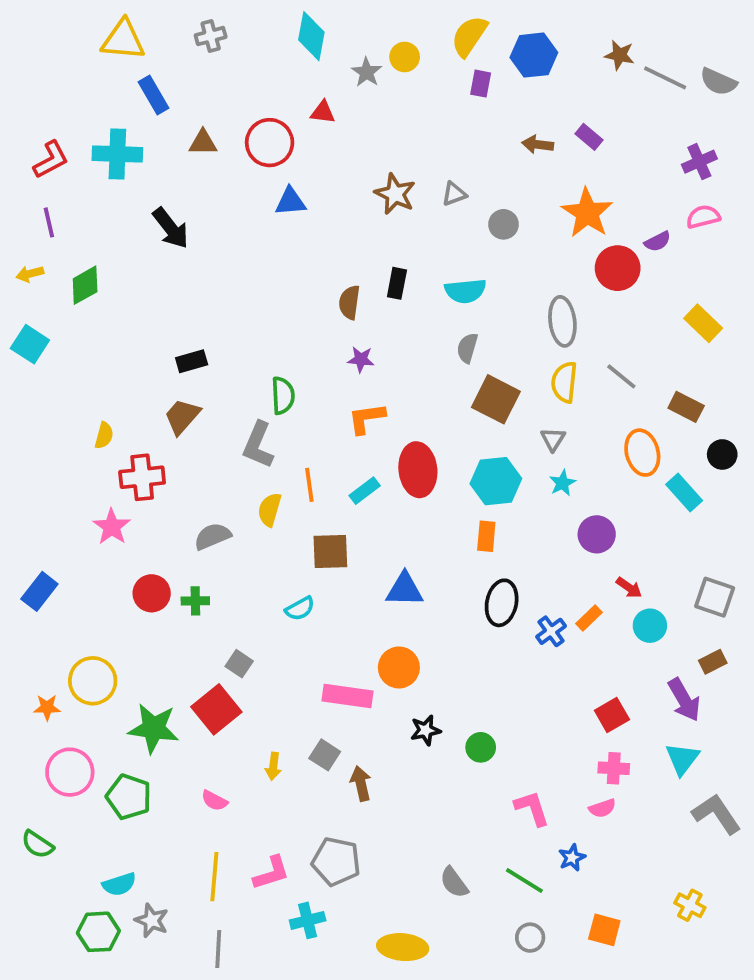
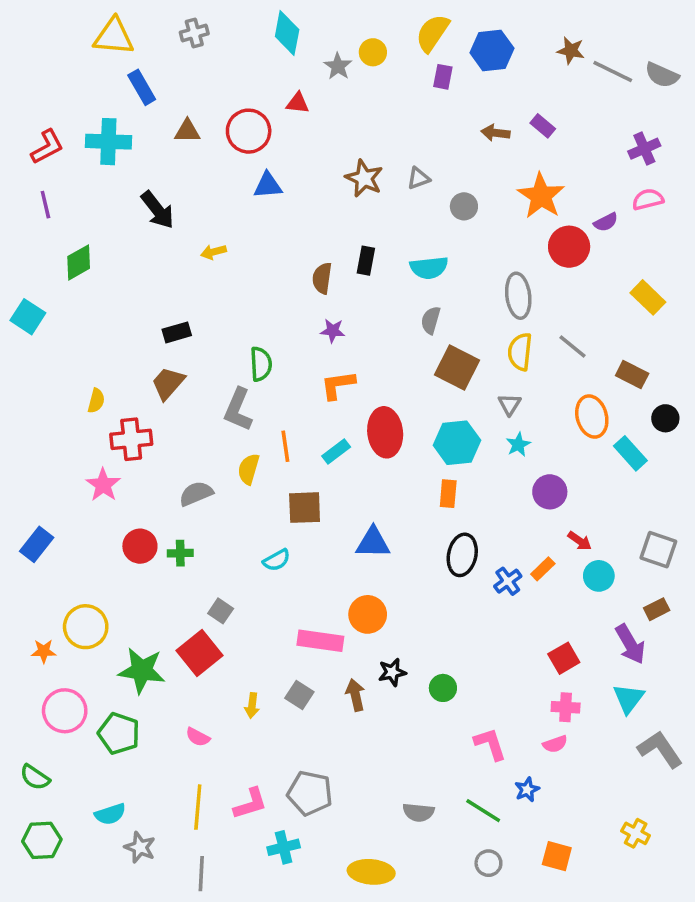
yellow arrow: (30, 274) -> (214, 252), moved
brown arrow: (361, 784) -> (355, 695), moved
gray semicircle: (454, 882) -> (418, 812), turned -48
green hexagon: (98, 932) -> (42, 840), moved

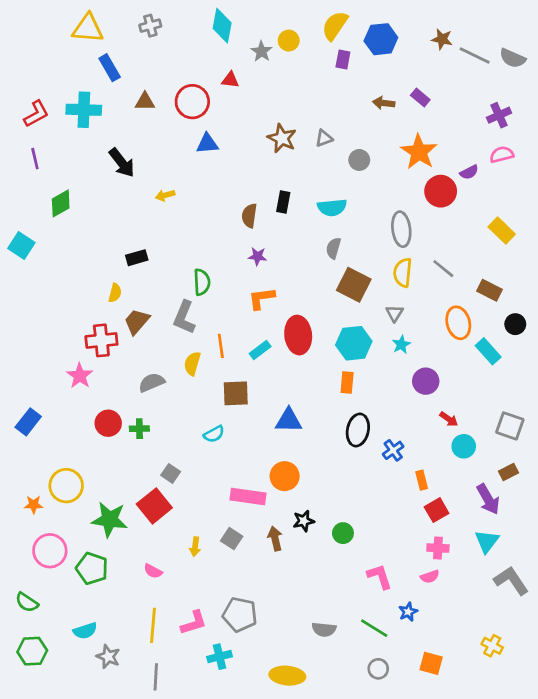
brown trapezoid: (168, 383) -> (137, 321), moved
yellow semicircle: (96, 401) -> (115, 293), moved
orange rectangle: (543, 569) -> (422, 480), moved, turned -60

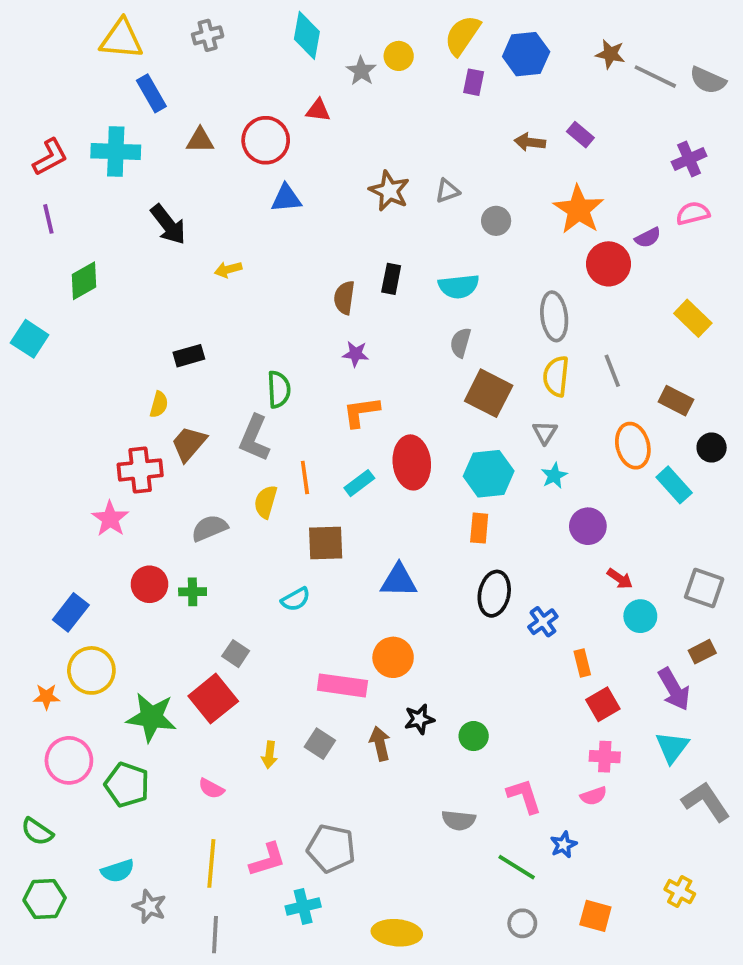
gray line: (443, 269) -> (612, 371), turned 30
blue rectangle: (28, 422) -> (71, 612), moved
gray semicircle: (324, 629) -> (459, 820), moved

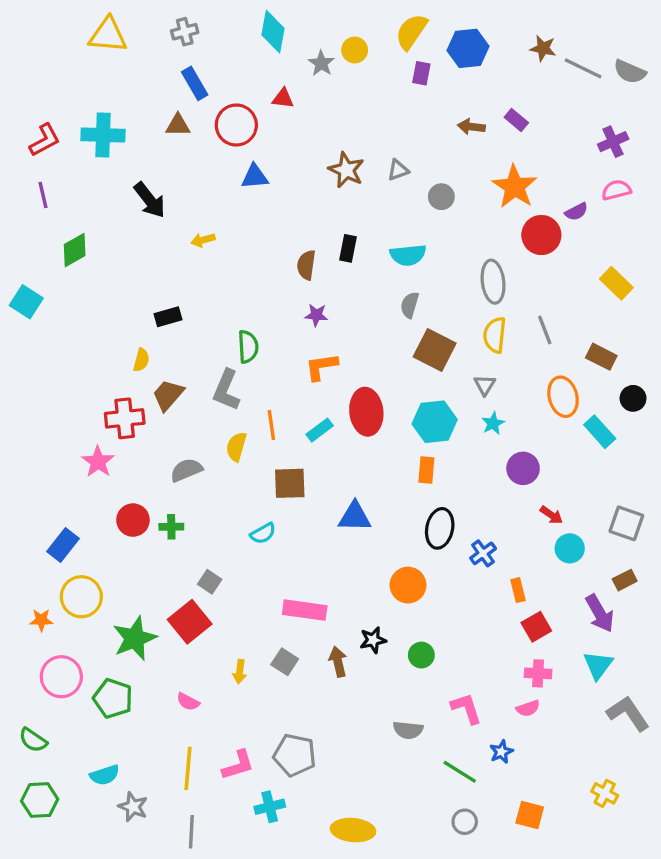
blue rectangle: (151, 93) -> (195, 83), moved
orange circle: (393, 657) -> (408, 585), moved
green star: (151, 717) -> (135, 638), turned -30

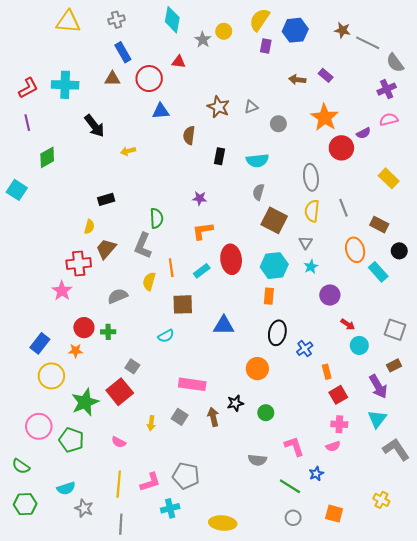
gray semicircle: (630, 72) -> (395, 63), moved, turned 30
brown semicircle: (306, 265) -> (189, 135), moved
orange star: (41, 620) -> (76, 351), moved

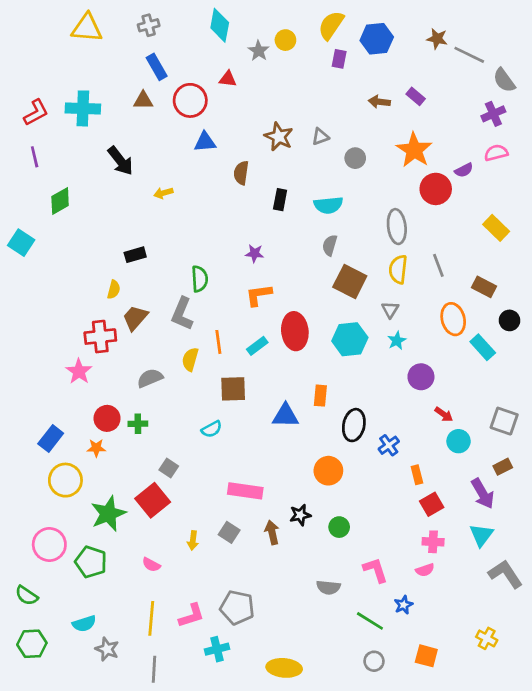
orange rectangle: (269, 296) -> (320, 396), moved

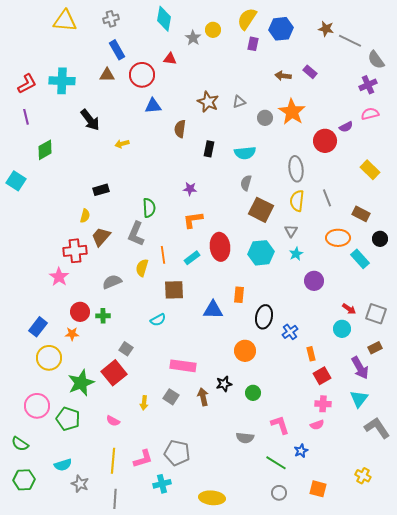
orange star: (414, 150) -> (292, 112), moved
orange ellipse: (453, 319) -> (338, 238), turned -75
red arrow: (444, 414) -> (349, 309), moved

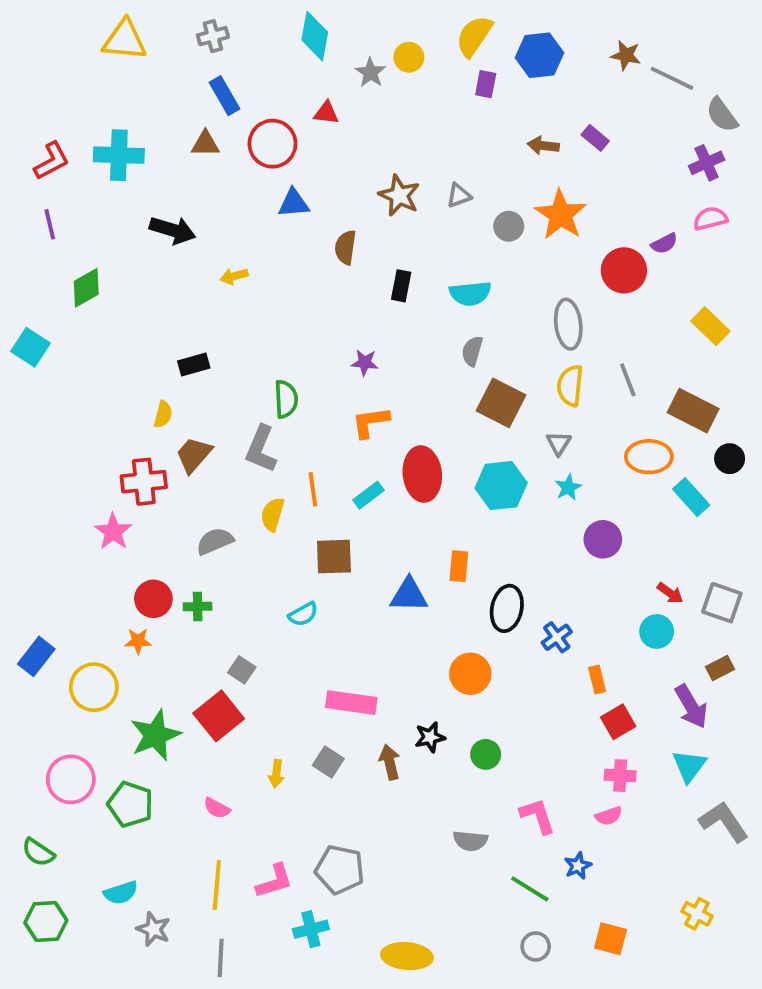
black arrow: (90, 120) -> (173, 230), turned -35
brown rectangle: (361, 214) -> (693, 411), size x1.4
blue rectangle: (38, 327) -> (36, 656), moved

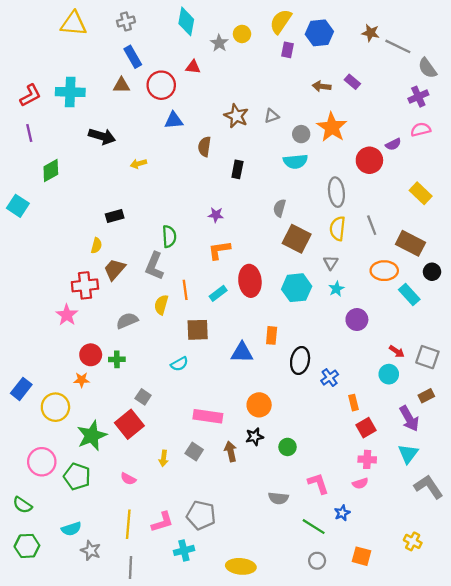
cyan semicircle: (470, 293) -> (295, 161), moved
orange circle: (470, 674) -> (259, 405), moved

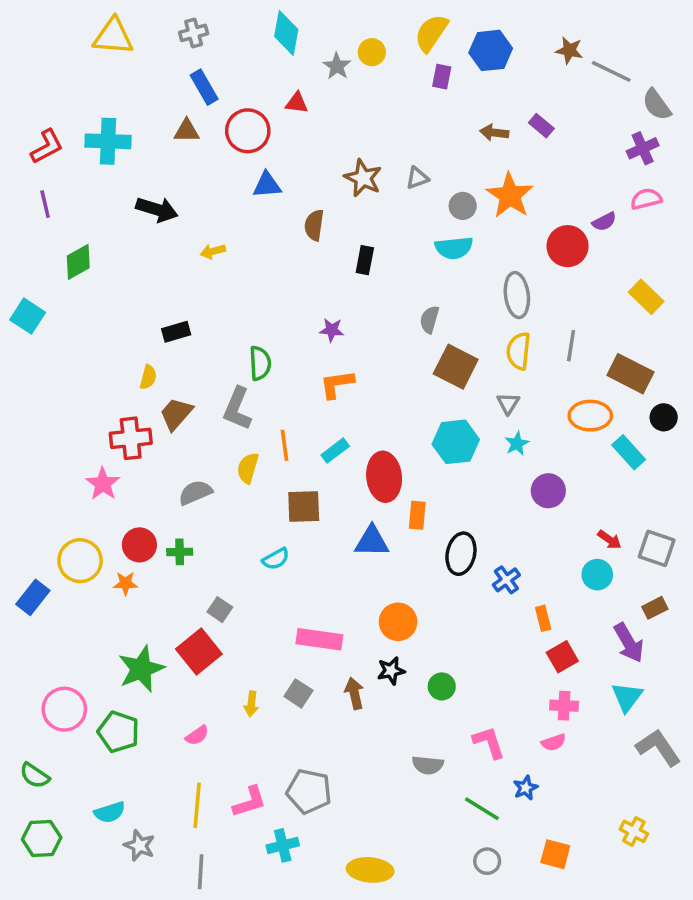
gray line: (372, 225) -> (571, 346), turned 30
red ellipse: (250, 281) -> (384, 477), moved
yellow circle: (55, 407) -> (80, 561), moved
pink semicircle: (128, 479) -> (197, 735), turned -63

